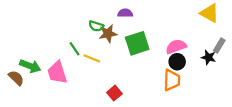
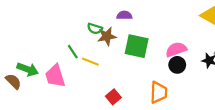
green square: (137, 43) -> (137, 46), turned 30
orange trapezoid: (172, 80) -> (159, 92), moved

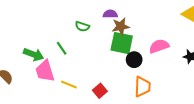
brown star: (107, 36) -> (121, 26), moved
yellow line: (90, 62) -> (69, 85), moved
black circle: (177, 65) -> (134, 60), moved
green arrow: (28, 69) -> (34, 54), moved

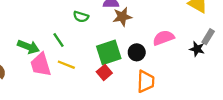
green square: (122, 43) -> (109, 52), moved, turned -30
yellow line: (69, 85) -> (66, 65), moved
red square: (100, 91) -> (104, 72), moved

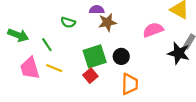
pink semicircle: (163, 38) -> (153, 30), moved
green arrow: (28, 47) -> (18, 35), moved
black star: (197, 49) -> (179, 53), size x1.5

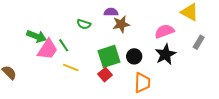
black star: (179, 53) -> (165, 54), moved, turned 30
pink trapezoid: (30, 68) -> (48, 49), moved, turned -130

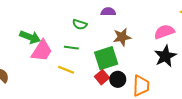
brown star: (121, 24) -> (122, 37), moved
green line: (64, 45) -> (71, 48), moved, turned -48
black circle: (134, 56) -> (118, 79), moved

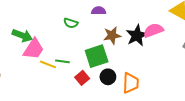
green line: (71, 48) -> (62, 61), moved
black star: (165, 56) -> (137, 35), moved
yellow line: (66, 70) -> (48, 64), moved
red square: (102, 77) -> (82, 78), moved

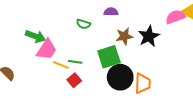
pink semicircle: (153, 30) -> (175, 17), moved
black circle: (108, 77) -> (120, 77), size x1.6
red square: (82, 78) -> (74, 80), moved

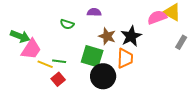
brown star: (124, 36) -> (107, 36), turned 30
green square: (109, 57) -> (92, 56), turned 35
orange trapezoid: (143, 83) -> (125, 58), moved

